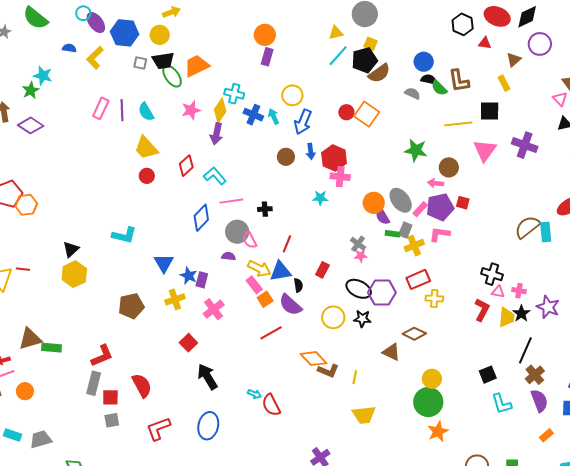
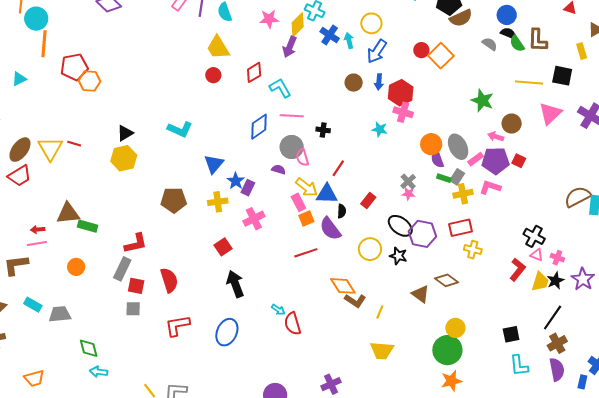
orange circle: (25, 391) -> (76, 267), moved

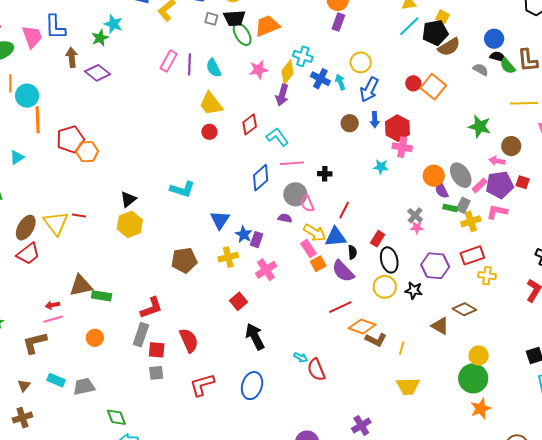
black ellipse: (400, 226) -> (389, 260), moved, turned 45
red line: (306, 253) -> (340, 307), moved
orange diamond: (343, 286) -> (362, 326), turned -32

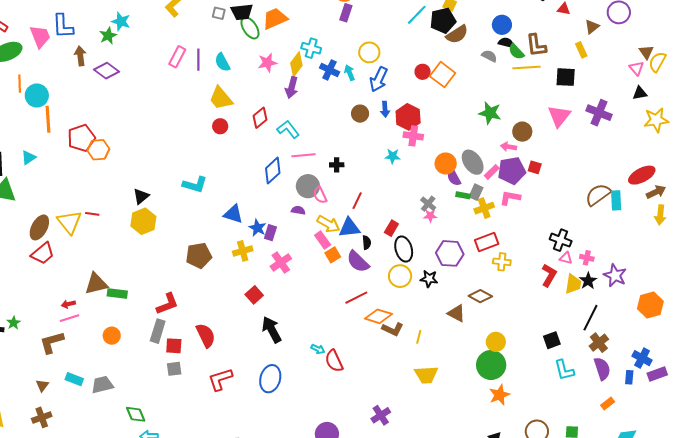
yellow line: (524, 103) -> (526, 68), moved
blue triangle: (220, 220) -> (233, 214), turned -45

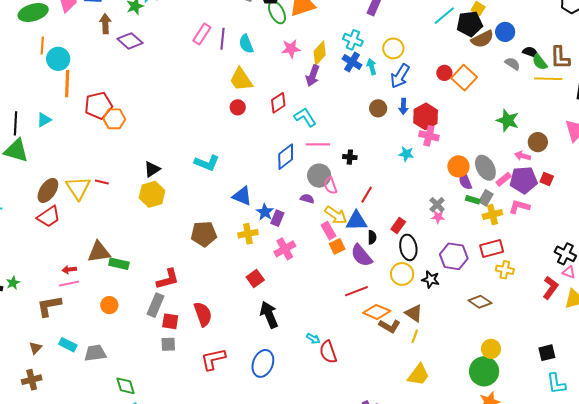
blue circle: (502, 25) -> (505, 32), moved
cyan cross: (311, 48) -> (353, 40), moved
brown triangle: (456, 313) -> (414, 313), moved
yellow trapezoid: (426, 375) -> (419, 375), turned -55

